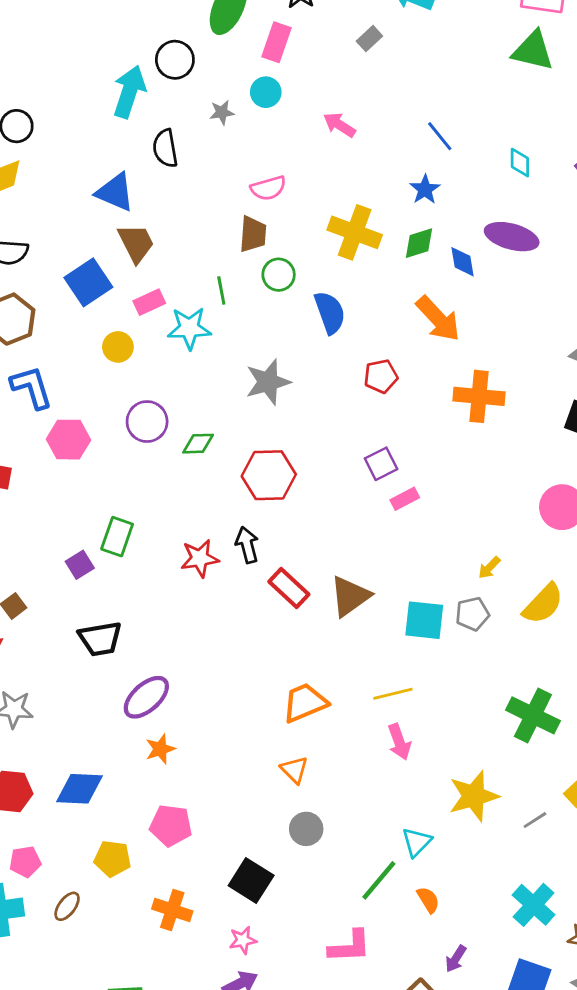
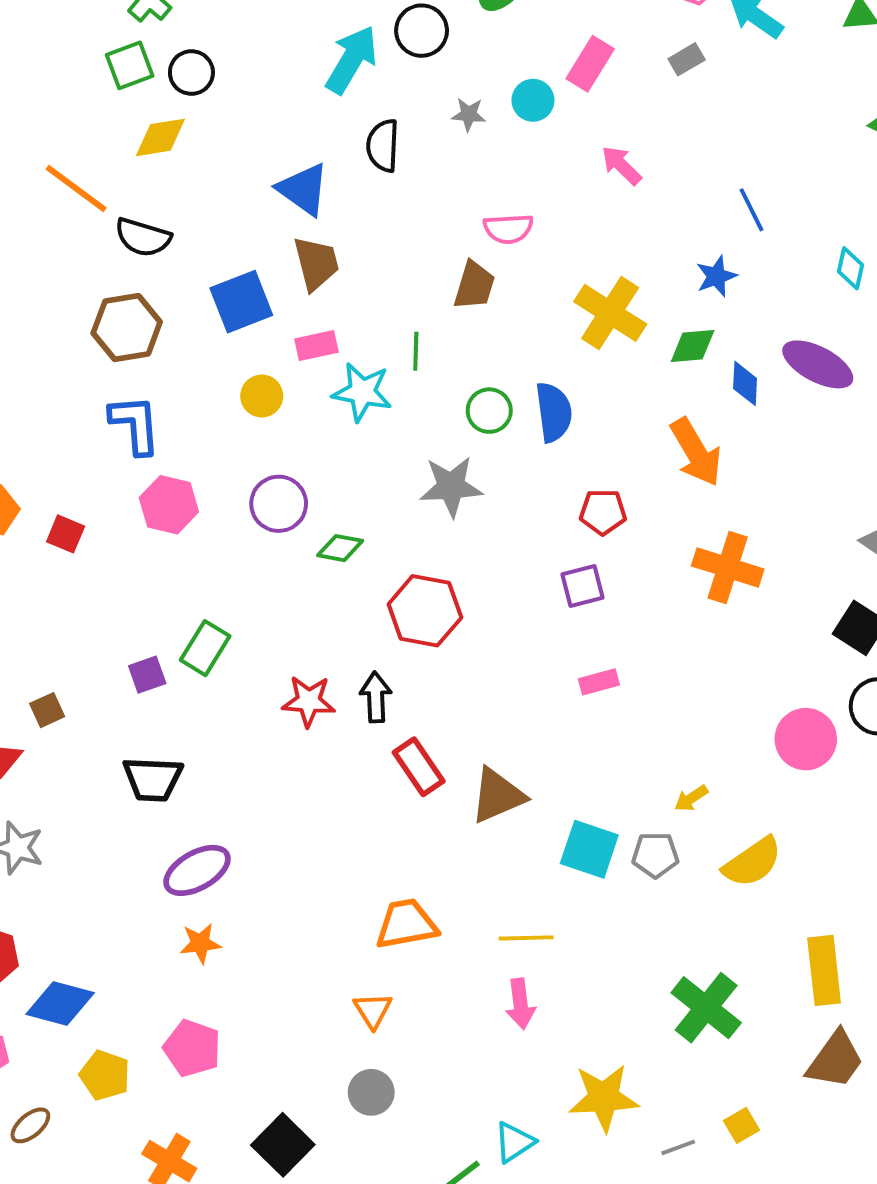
pink rectangle: (276, 42) -> (590, 64), moved
green circle: (279, 275) -> (489, 411), moved
purple square: (381, 464) -> (583, 586), moved
blue diamond: (80, 789) -> (60, 1003), moved

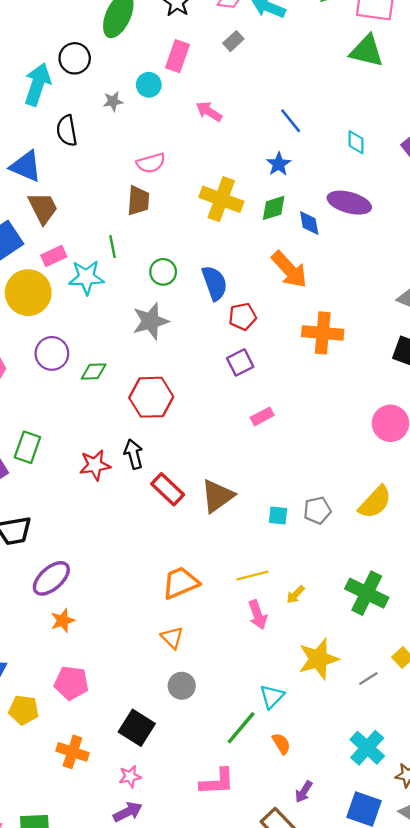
yellow circle: (262, 396) -> (28, 293), size x1.8
blue semicircle: (554, 412) -> (215, 283), moved
yellow arrow: (691, 798) -> (295, 595), moved
cyan square: (589, 849) -> (278, 516), size x0.6

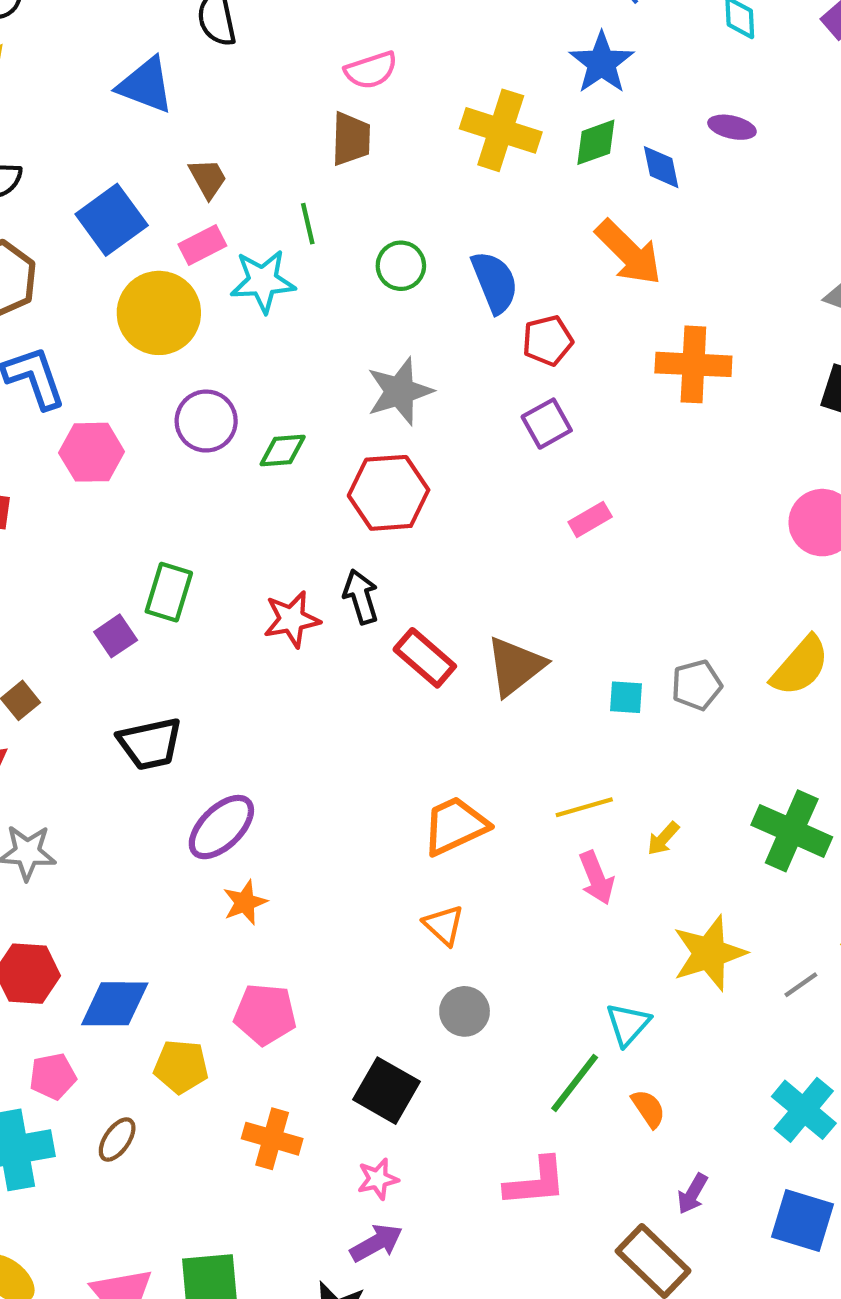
blue star: (279, 164) -> (602, 63), size x1.4
purple ellipse: (349, 203) -> (732, 127), size x0.6
brown trapezoid: (43, 208) -> (208, 178), moved, size x0.7
gray star: (151, 321) -> (400, 391), moved

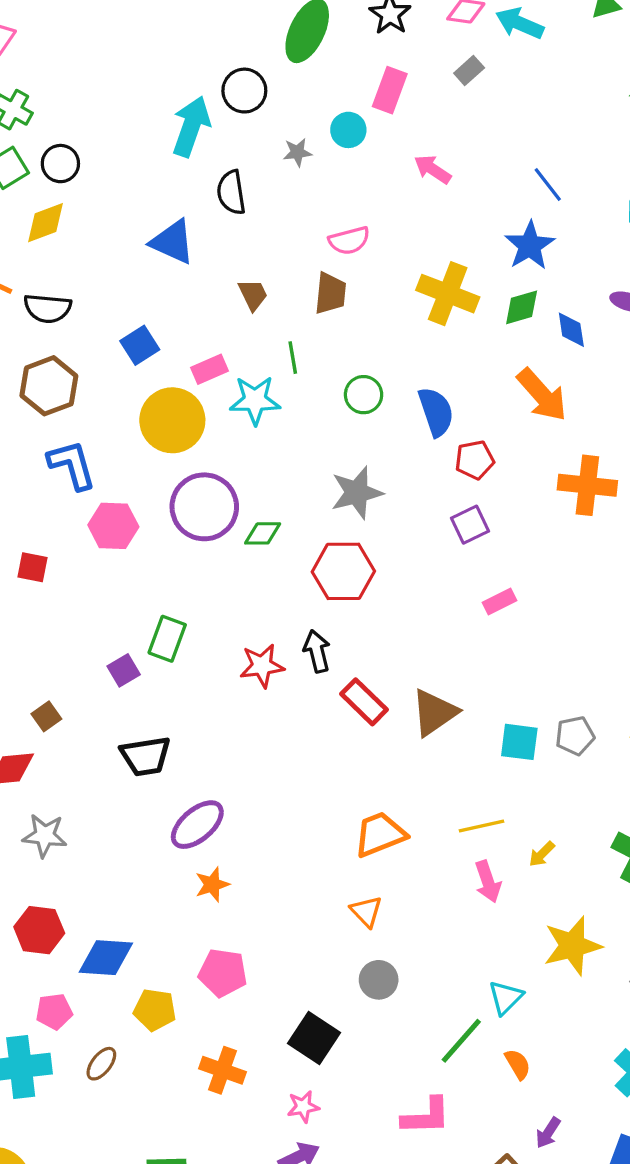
brown trapezoid: (208, 178) -> (253, 295), moved
blue square: (112, 220) -> (140, 345), size x0.7
purple circle: (206, 421) -> (204, 507), size x1.4
cyan square: (626, 697) -> (519, 742), size x1.4

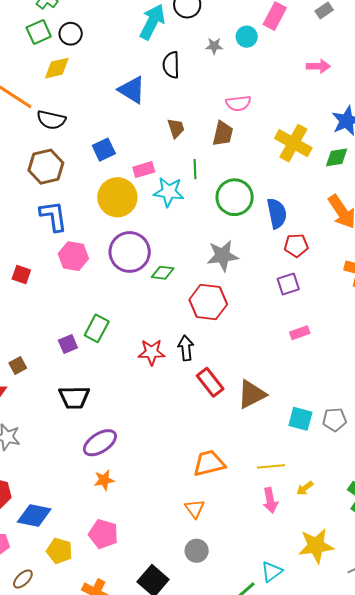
pink arrow: (433, 169) -> (318, 66), moved, turned 140
green circle: (364, 395) -> (235, 197), size x1.6

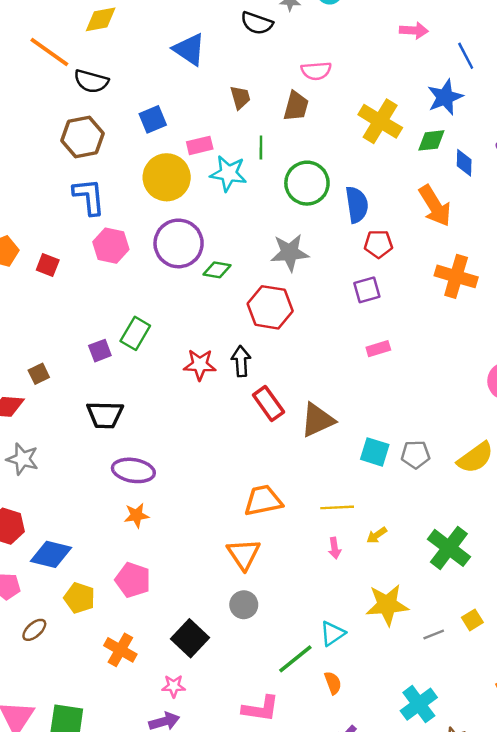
black semicircle: (171, 65) -> (257, 23), moved, turned -72
purple ellipse: (100, 443) -> (133, 470), turned 40
pink arrow: (270, 500) -> (335, 548), size x0.7
orange triangle: (195, 509) -> (244, 554), size x1.4

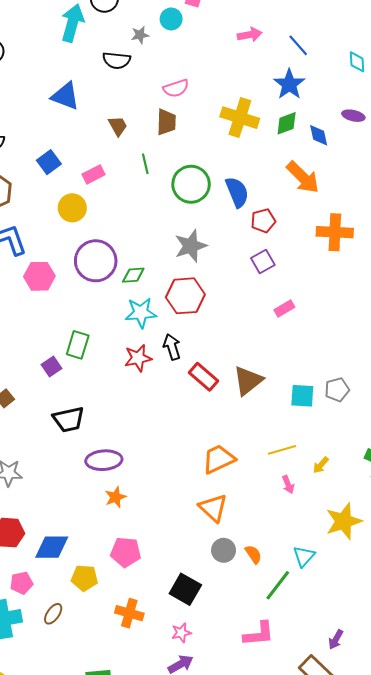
cyan star: (228, 173) -> (141, 313), moved
yellow circle: (167, 177) -> (72, 208), size x0.7
orange semicircle: (333, 683) -> (253, 554), moved

